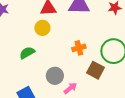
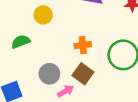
brown square: (96, 70) -> (83, 74), moved

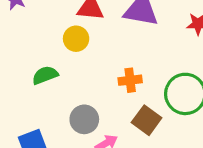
brown square: (83, 74) -> (147, 120), moved

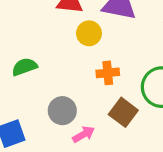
yellow circle: (76, 39) -> (89, 33), moved

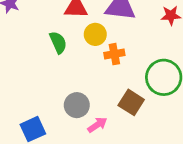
green semicircle: (24, 67) -> (58, 42), moved, turned 90
orange cross: (108, 73) -> (114, 54), moved

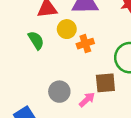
brown square: (131, 102) -> (105, 83), turned -30
pink arrow: (97, 125) -> (87, 100), moved

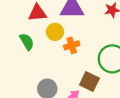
brown square: (105, 83) -> (89, 81), turned 30

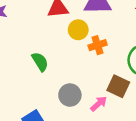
green semicircle: (27, 42) -> (40, 62), moved

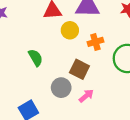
orange cross: (98, 45) -> (95, 42), moved
brown square: (118, 86) -> (79, 69), moved

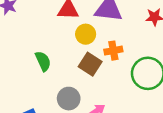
brown square: (79, 69) -> (90, 64), moved

